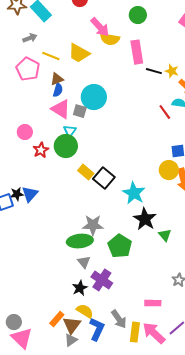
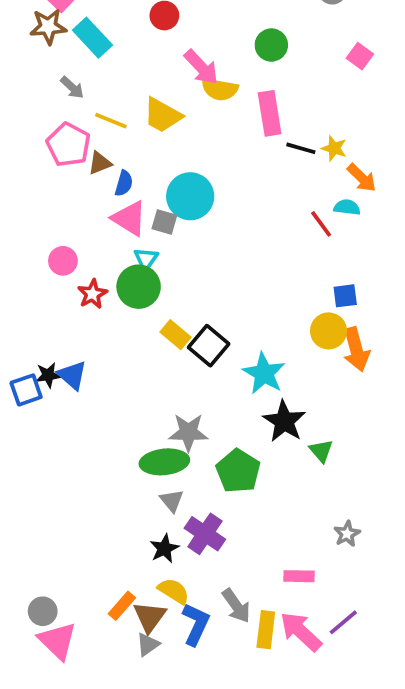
gray arrow: (30, 38) -> (72, 87), turned 64
brown triangle: (57, 79) -> (100, 163), moved
blue triangle: (30, 194) -> (72, 375), turned -30

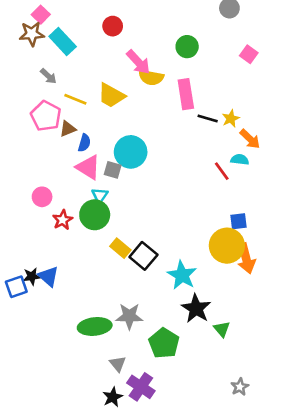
yellow star: (334, 148) -> (231, 119), turned 30
yellow circle: (329, 331) -> (227, 246), size x1.4
green ellipse: (164, 462) -> (95, 326), moved

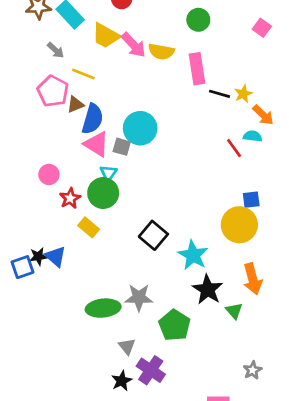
pink arrow: (138, 62) -> (134, 45), moved
yellow trapezoid: (111, 95) -> (106, 36), moved
blue semicircle: (84, 143) -> (93, 119), size x1.6
yellow rectangle: (120, 248) -> (89, 227), moved
orange arrow: (246, 258) -> (253, 279), moved

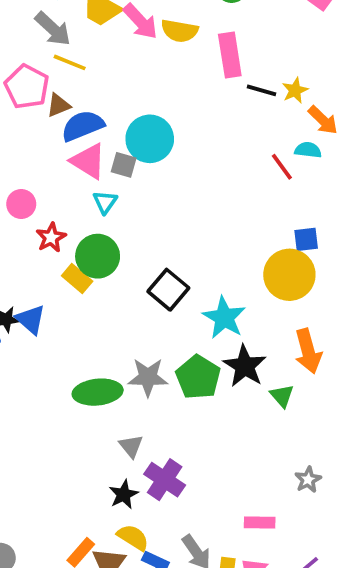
gray arrow: (56, 50) -> (53, 29), moved, size x1.5
blue semicircle: (93, 119) -> (83, 126), turned -128
green circle: (103, 193) -> (98, 256), moved
green pentagon: (175, 325) -> (198, 377), moved

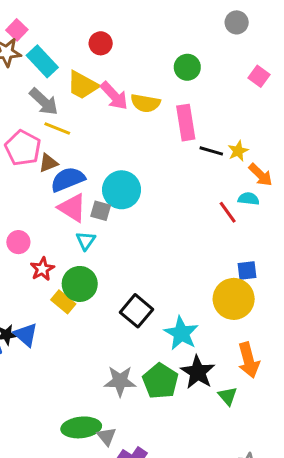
green ellipse: (98, 392) -> (81, 427), moved

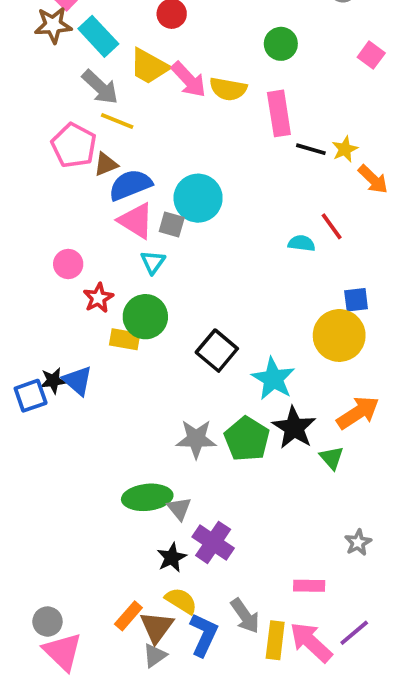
cyan semicircle: (249, 199) -> (302, 243), moved
yellow rectangle: (63, 302) -> (125, 339), turned -30
orange arrow: (249, 360) -> (358, 413), turned -108

